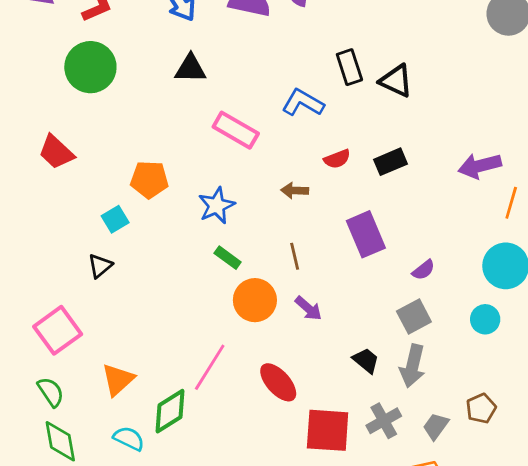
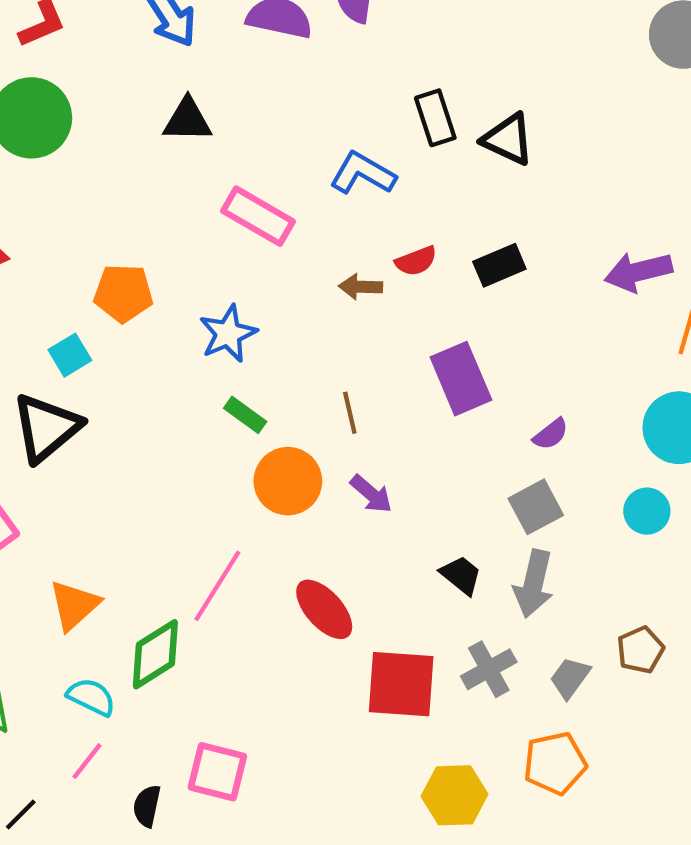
brown arrow: (295, 190) -> (361, 287), moved
black triangle: (100, 266) -> (46, 428), size x1.8

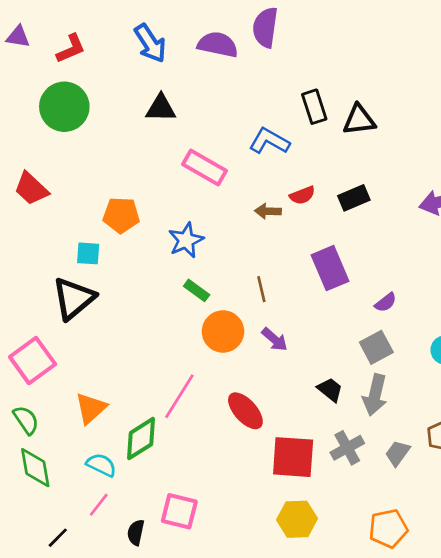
black triangle: (508, 139) -> (359, 120), turned -32
cyan square: (70, 355) -> (88, 253), turned 35
orange pentagon: (555, 763) -> (388, 528), moved
yellow hexagon: (455, 795) -> (297, 519), moved

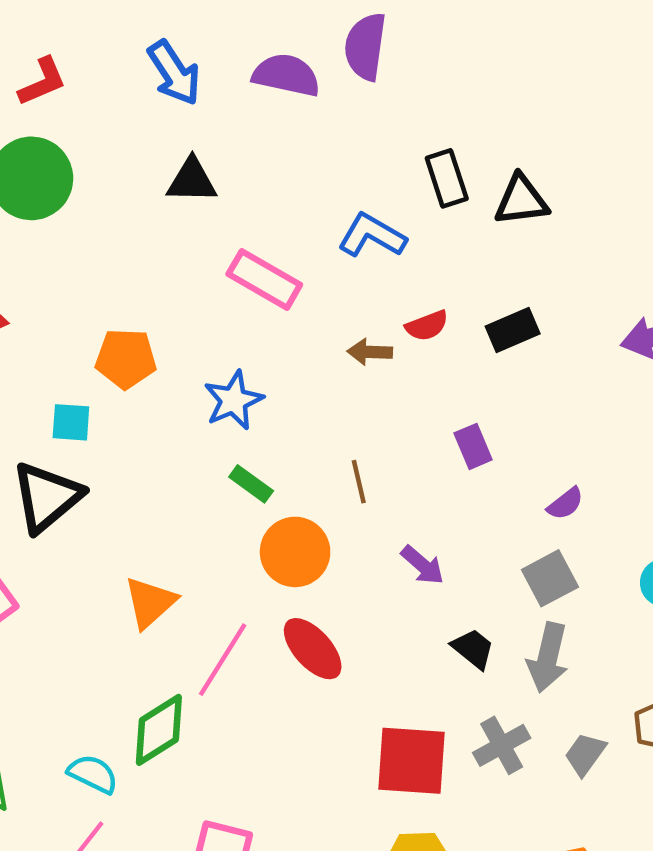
purple rectangle: (330, 268) -> (473, 446), size x0.6
purple arrow: (275, 339) -> (423, 565), moved
orange triangle: (91, 408) -> (150, 602), moved
red ellipse: (245, 411) -> (313, 649), moved

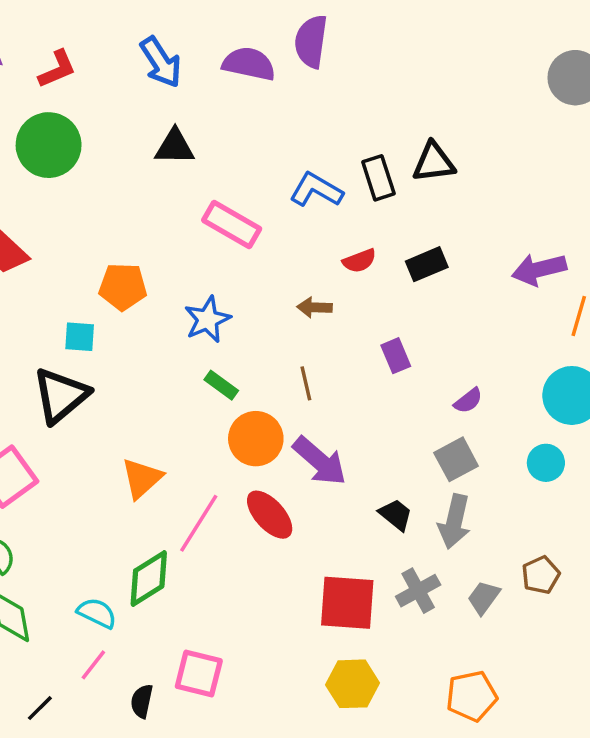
black rectangle: (447, 178) -> (378, 178), moved
brown arrow: (370, 352) -> (314, 307), moved
purple arrow: (423, 565) -> (320, 461), moved, size x1.6

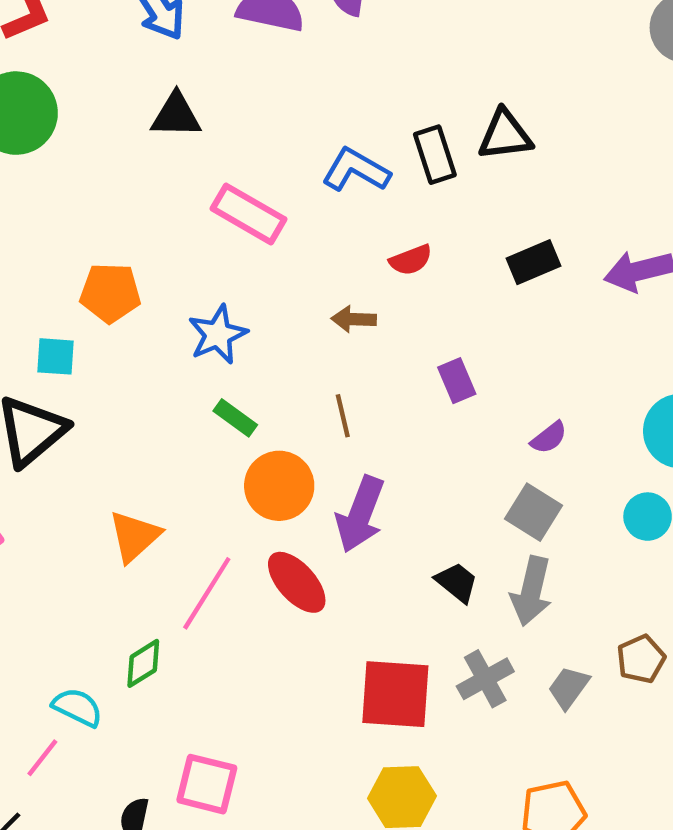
black rectangle: (427, 264) -> (534, 262), moved
gray square: (456, 459) -> (534, 512), turned -30
purple arrow: (320, 461) -> (360, 514), turned 70
green diamond: (149, 579) -> (143, 663), size x0.7
pink line: (93, 665) -> (42, 758), moved

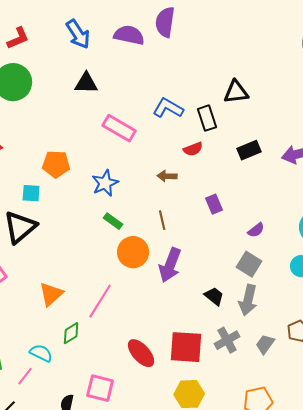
black rectangle: (435, 155) -> (207, 118), moved
orange triangle: (134, 536) -> (51, 294), moved
red ellipse: (297, 582) -> (141, 353), moved

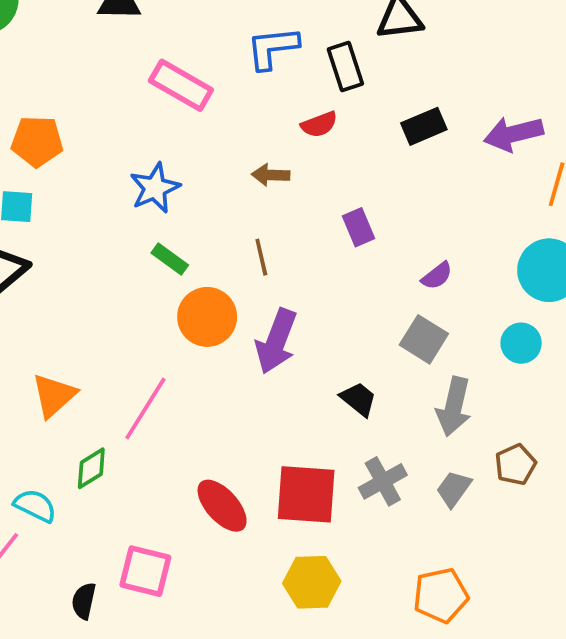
blue L-shape: (168, 108) -> (273, 48), turned -36
orange pentagon: (56, 164) -> (37, 141), moved
gray arrow: (248, 300) -> (454, 407), moved

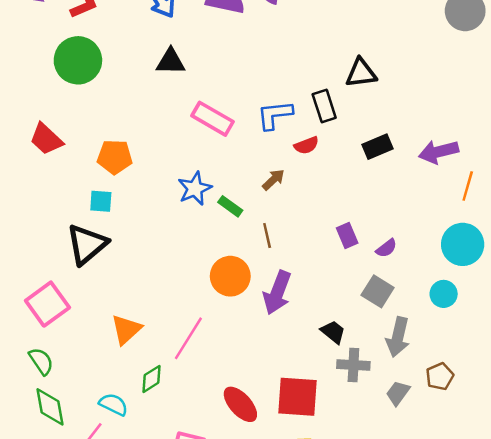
blue L-shape: (273, 48) -> (275, 115), moved
brown arrow: (271, 175) -> (273, 180), turned 135
purple rectangle: (358, 227) -> (347, 236), moved
green rectangle: (170, 259) -> (230, 206), moved
gray cross: (383, 481) -> (353, 365), moved, turned 32

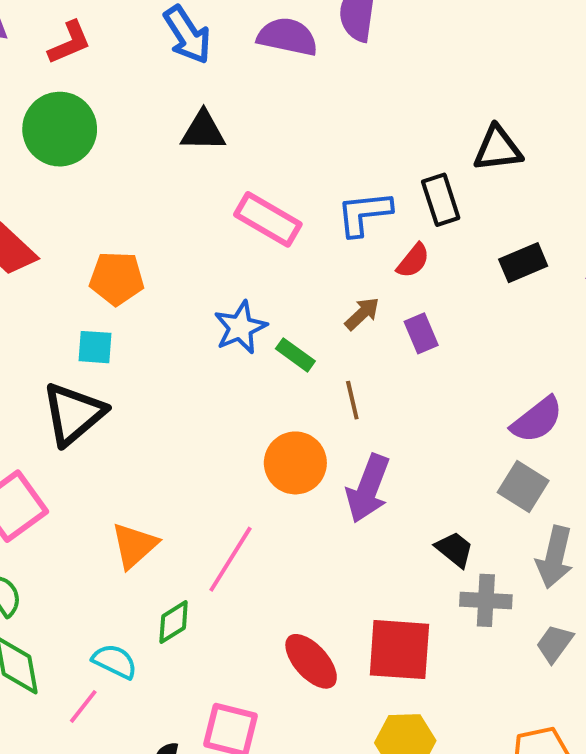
red semicircle: (306, 145) -> (413, 261), turned -30
purple rectangle: (347, 236) -> (421, 333), moved
purple semicircle: (386, 248) -> (537, 420), size x1.6

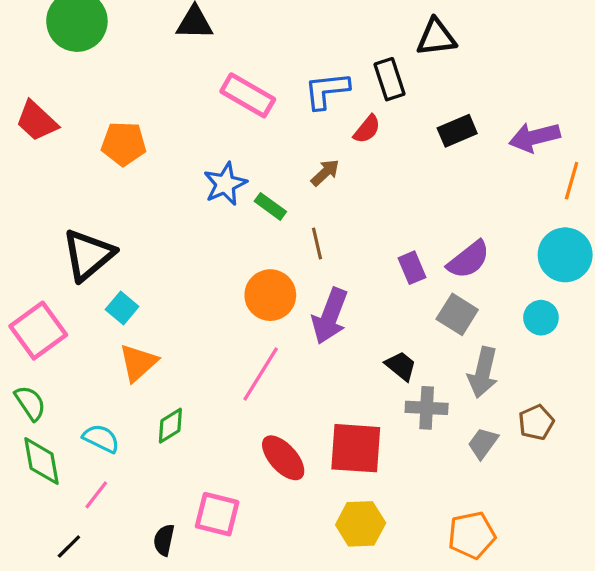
purple rectangle: (421, 333) -> (412, 268), moved
cyan square: (95, 347) -> (122, 308), moved, turned 36
pink line: (231, 559) -> (261, 374), moved
cyan semicircle: (115, 661) -> (101, 438), moved

